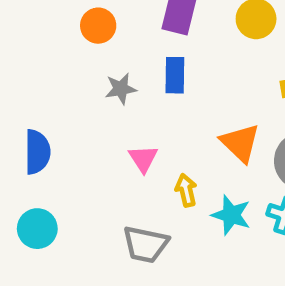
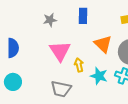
blue rectangle: (175, 75) -> (83, 16), moved
pink triangle: (143, 159) -> (60, 51), size x1.6

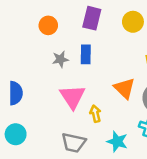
blue rectangle: (83, 16) -> (86, 54), moved
cyan star: (99, 76) -> (117, 141), moved

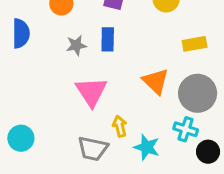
blue semicircle: (16, 93) -> (21, 33), moved
yellow arrow: (95, 114) -> (120, 126), moved

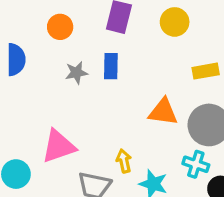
orange triangle: (156, 81) -> (163, 112), turned -36
pink triangle: (91, 92) -> (58, 146), moved, turned 44

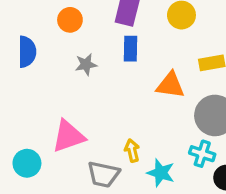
blue rectangle: (111, 66) -> (131, 49), moved
orange triangle: (163, 112) -> (170, 85), moved

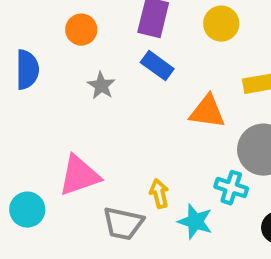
blue rectangle: (131, 49) -> (157, 66), turned -55
gray star: (86, 64) -> (101, 86), turned -30
cyan cross: (202, 154) -> (231, 188), moved

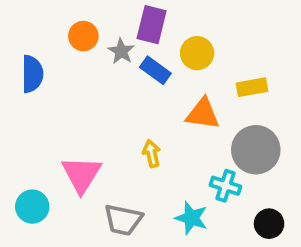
yellow circle: (221, 24) -> (197, 53), moved
gray star: (101, 86) -> (121, 51), moved
pink triangle: (79, 176) -> (81, 174), turned -39
yellow arrow: (159, 194) -> (152, 154), moved

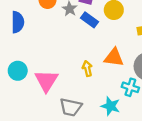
orange triangle: (203, 114) -> (114, 57), moved
cyan circle: (32, 207) -> (18, 71), moved

